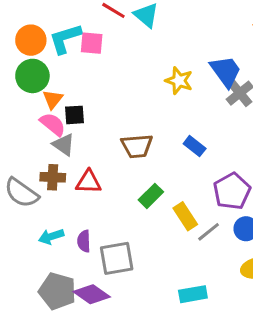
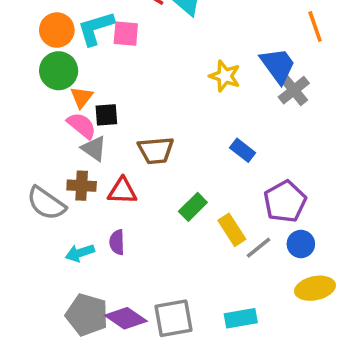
brown trapezoid: (137, 146) -> (156, 150), moved
purple semicircle: (84, 241) -> (117, 242), moved
gray square: (117, 258) -> (174, 318), moved

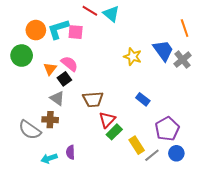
green circle: (59, 71) -> (22, 56), moved
gray cross: (294, 90) -> (182, 60), moved
black square: (106, 115) -> (64, 79), turned -32
pink semicircle: (82, 126) -> (69, 64), moved
red triangle: (122, 191) -> (107, 120), moved, turned -48

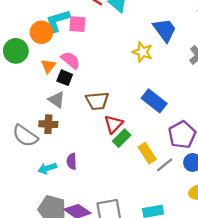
orange circle: (36, 30) -> (41, 32), moved
blue trapezoid: (163, 50) -> (165, 30), moved
black square: (64, 79) -> (65, 78), turned -32
blue rectangle: (143, 99) -> (154, 101), size x1.5

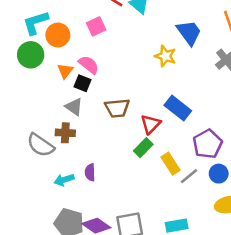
cyan L-shape: (58, 21) -> (36, 23), moved
pink square: (77, 24) -> (96, 26), turned -30
red triangle: (113, 124) -> (151, 124), moved

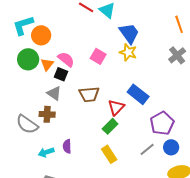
pink square: (96, 26) -> (98, 56), moved, turned -35
blue trapezoid: (189, 33) -> (129, 33), moved
green circle: (31, 55) -> (28, 59), moved
yellow rectangle: (170, 164) -> (109, 154), moved

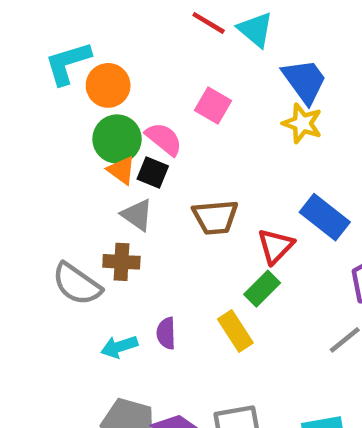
pink square: (98, 56) -> (213, 106), moved
green circle: (28, 59) -> (117, 139), moved
orange triangle: (47, 64) -> (121, 170), moved, turned -32
yellow rectangle: (109, 154) -> (235, 331), moved

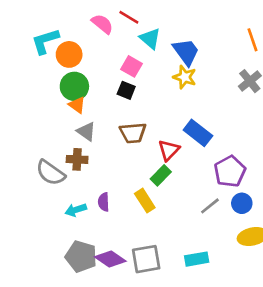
cyan triangle: (255, 30) -> (150, 39), moved
pink semicircle: (164, 139) -> (102, 24), moved
black square: (153, 172) -> (126, 90), moved

